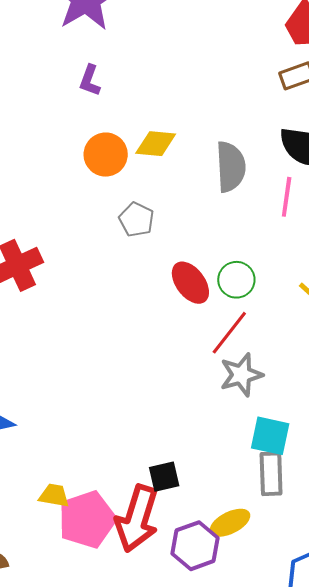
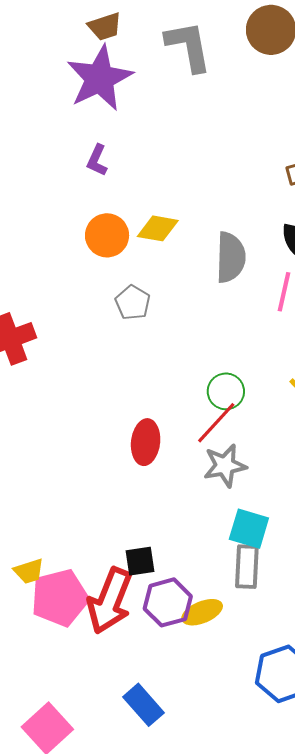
green circle: (236, 280) -> (226, 391), moved
red ellipse: (190, 283) -> (146, 442), moved, turned 39
yellow trapezoid: (54, 495) -> (29, 571), turned 148
purple hexagon: (195, 546) -> (168, 602), moved

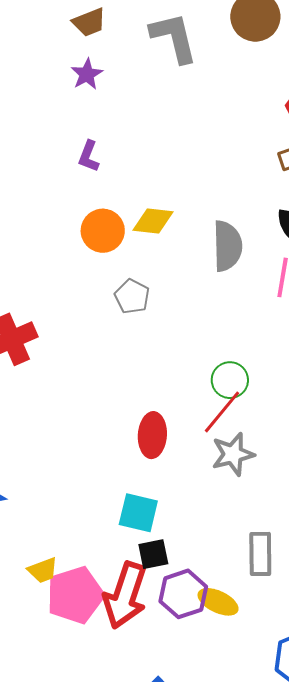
purple star: (100, 78) -> (87, 74), size x0.5
cyan square: (249, 529) -> (138, 513), moved
yellow ellipse: (202, 612) -> (218, 602), turned 51

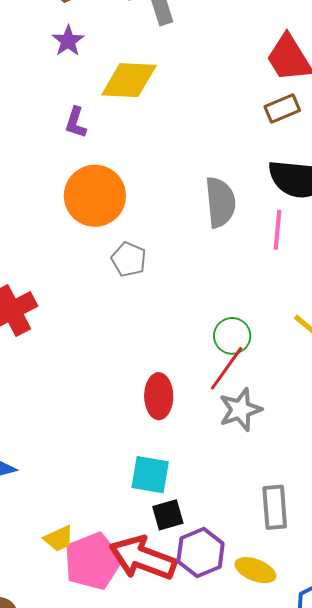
yellow diamond: (153, 221) -> (129, 80), moved, size x1.4
orange circle: (103, 231) -> (95, 196), size x1.4
red arrow: (125, 595) -> (143, 558), turned 96
yellow ellipse: (218, 602) -> (255, 570), moved

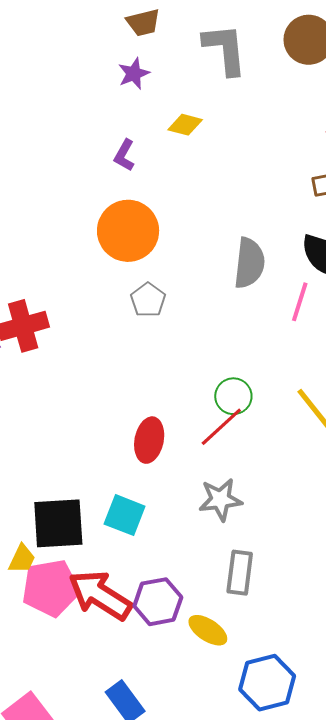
yellow diamond: (129, 80) -> (185, 125), size x0.6
gray star: (240, 410) -> (220, 499), moved
black square: (168, 515) -> (58, 523), moved, size x1.8
yellow trapezoid: (59, 539) -> (22, 559), turned -52

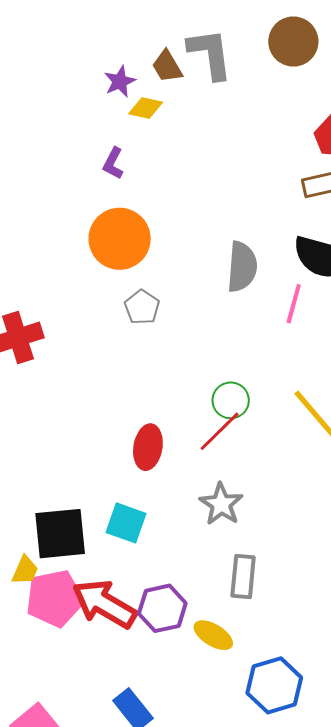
brown trapezoid: (143, 22) -> (167, 66), moved, turned 75
yellow diamond: (185, 125) -> (146, 108), moved
gray star: (220, 499) -> (221, 504), turned -30

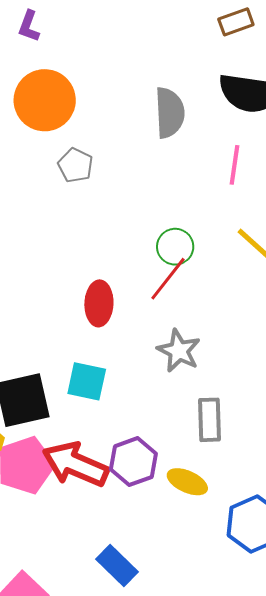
pink line: (294, 304) -> (234, 165), moved

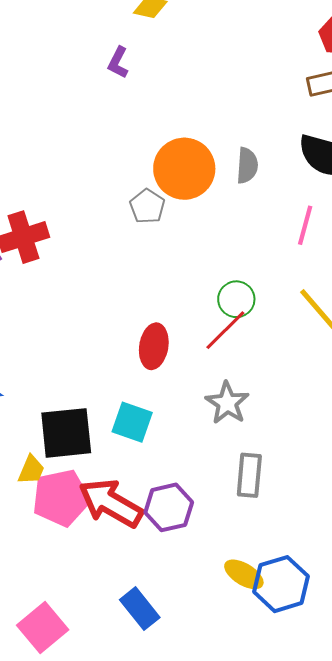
orange circle: (45, 100) -> (184, 169), moved
gray semicircle: (170, 113) -> (247, 166), size x0.7
yellow ellipse: (187, 482) -> (244, 574), moved

